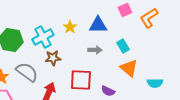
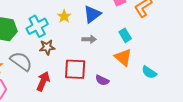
blue triangle: (98, 25) -> (92, 14), turned -36
cyan rectangle: (123, 46) -> (125, 35), moved
cyan semicircle: (155, 83) -> (149, 72), turned 35

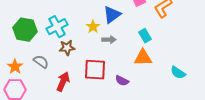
yellow star: (64, 16) -> (93, 27), moved
orange triangle: (123, 57) -> (143, 58), turned -42
gray semicircle: (21, 61) -> (41, 62), size x0.7
cyan semicircle: (149, 72) -> (178, 73), moved

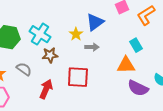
cyan cross: (57, 27) -> (40, 34), turned -30
cyan rectangle: (145, 36) -> (136, 45), moved
purple semicircle: (122, 81) -> (138, 88), moved, size x1.5

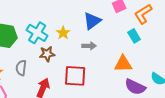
yellow star: (76, 34) -> (63, 33), moved
cyan rectangle: (136, 45) -> (134, 36), moved
gray semicircle: (24, 69) -> (21, 68), turned -119

